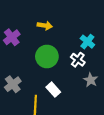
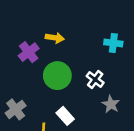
purple cross: (12, 37) -> (29, 52), moved
cyan cross: (87, 42) -> (113, 43), moved, turned -32

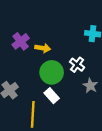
yellow arrow: (55, 38) -> (43, 48), moved
green circle: (57, 76) -> (52, 72), moved

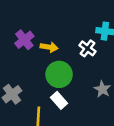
white cross: (77, 65) -> (87, 48), moved

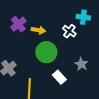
white rectangle: (59, 100) -> (59, 77), moved

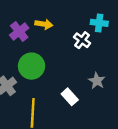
yellow arrow: (38, 30) -> (44, 24), moved
green circle: (46, 52) -> (31, 66), moved

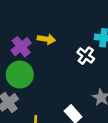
green circle: (31, 66) -> (20, 75), moved

